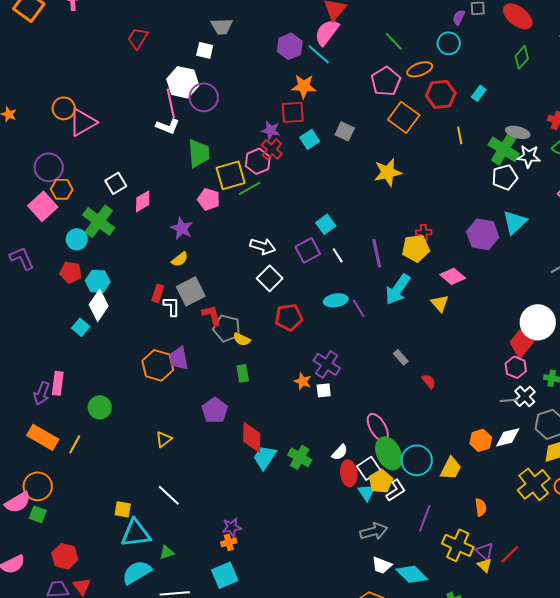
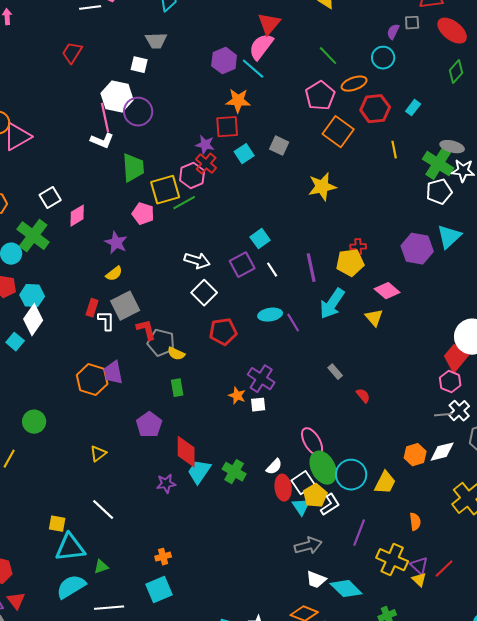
purple star: (232, 527) -> (166, 484), moved

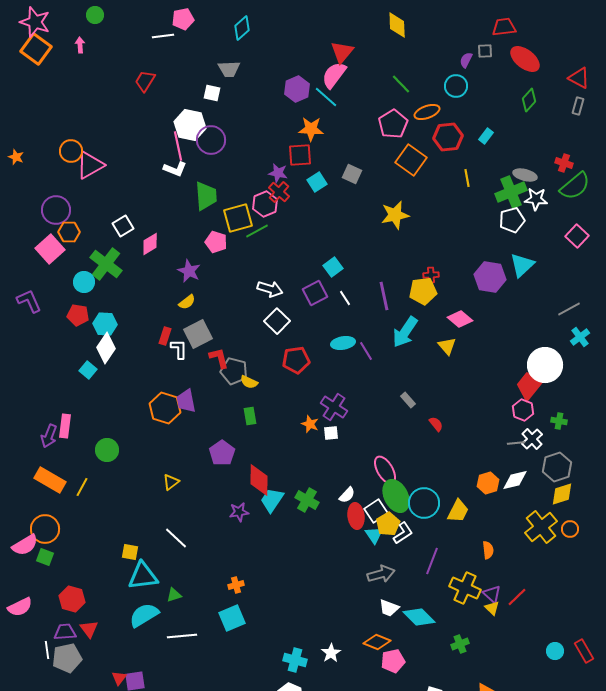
green cross: (438, 164) -> (511, 192), turned 36

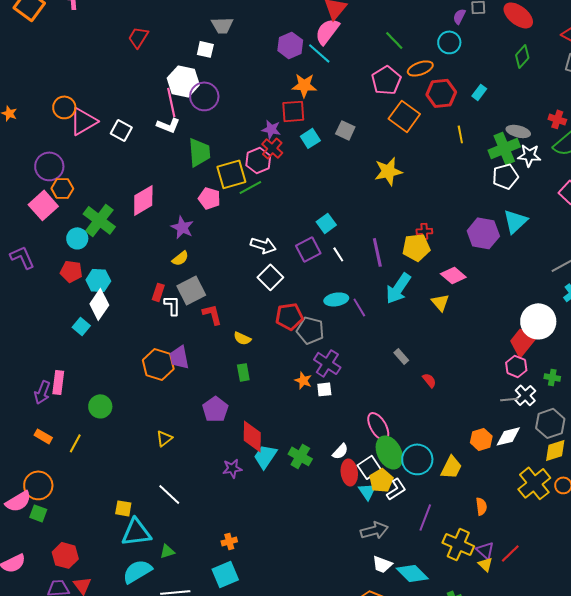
white square: (123, 226) -> (121, 130), moved, turned -30
pink diamond: (150, 244) -> (143, 200), size x1.4
gray pentagon: (234, 371) -> (310, 330), moved
orange rectangle: (50, 480) -> (43, 436), size x0.6

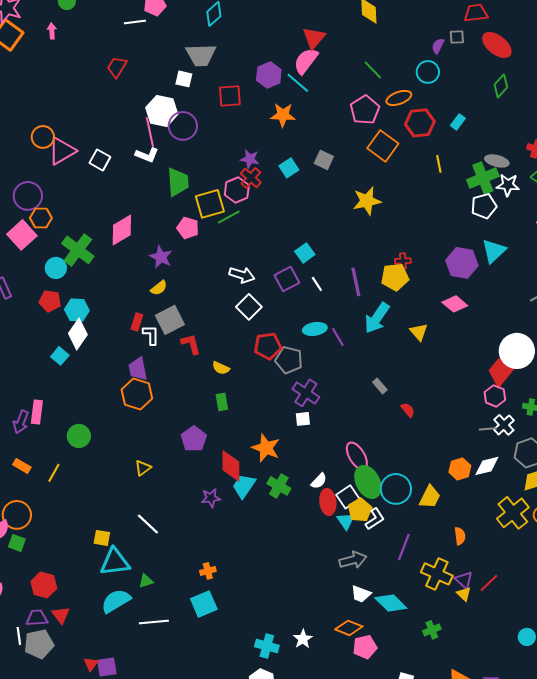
gray trapezoid: (222, 25) -> (201, 55), size x1.4
red square: (293, 111) -> (230, 96), moved
pink diamond: (453, 275) -> (455, 304), moved
purple trapezoid: (179, 357) -> (138, 369), moved
orange star: (303, 380) -> (266, 448), moved, size x1.6

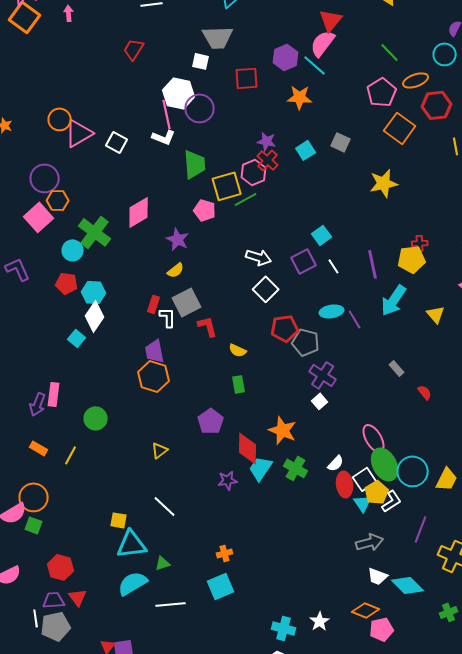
white square: (303, 419) -> (320, 401), turned -35

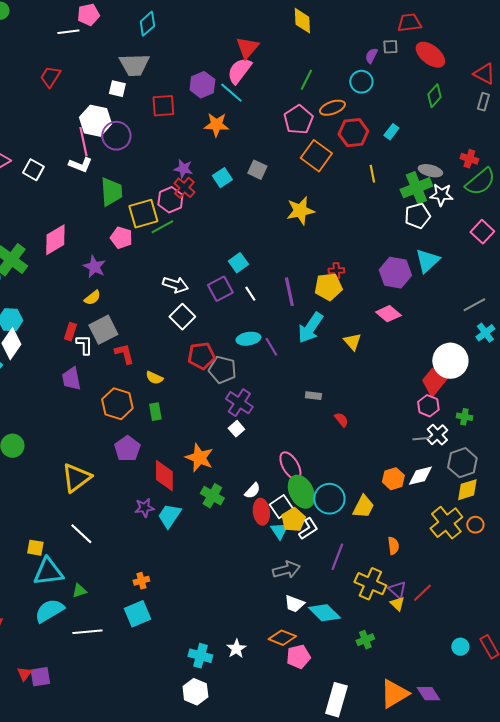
green line: (390, 52) -> (306, 80), turned 70
gray rectangle: (397, 368) -> (313, 396), turned -42
orange hexagon: (154, 376) -> (117, 404), moved
yellow triangle: (160, 450) -> (76, 478), size x1.8
cyan trapezoid: (261, 468) -> (169, 516), moved

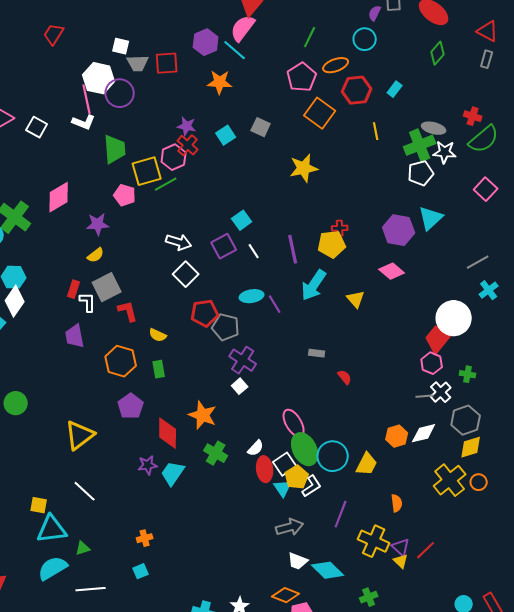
gray trapezoid: (134, 65) -> (138, 63), moved, size x0.7
purple star: (94, 267) -> (98, 224), turned -30
cyan square: (137, 614) -> (141, 571), size x0.6

